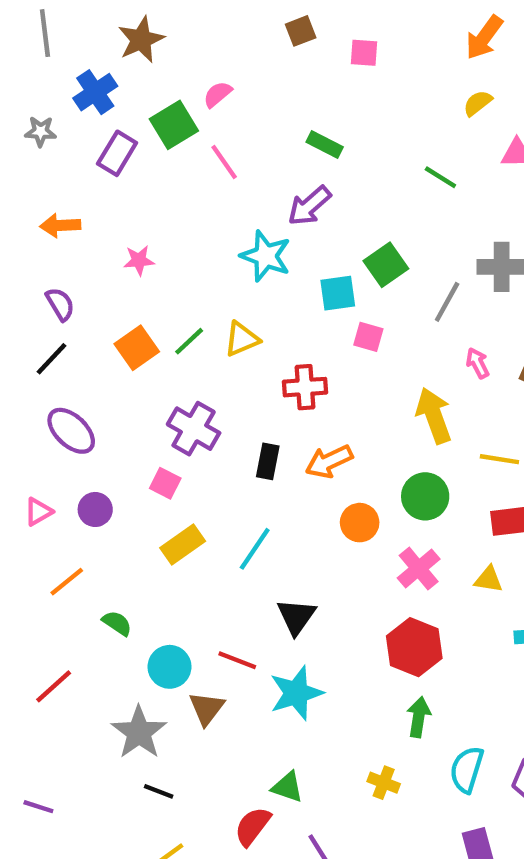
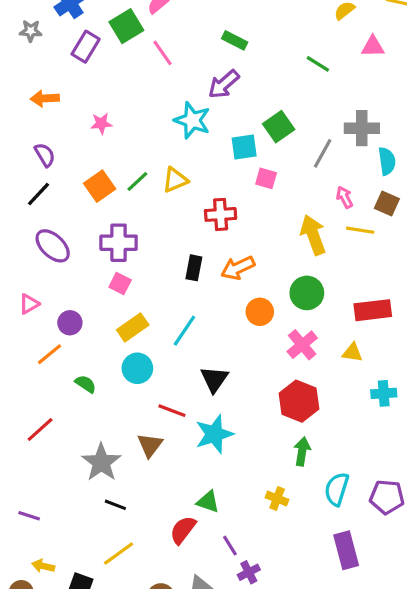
purple cross: (194, 429) -> (119, 243), moved, turned -30
yellow line: (499, 459) -> (360, 230), moved
purple circle: (95, 509) -> (70, 323), moved
cyan circle: (170, 667) -> (137, 368), moved

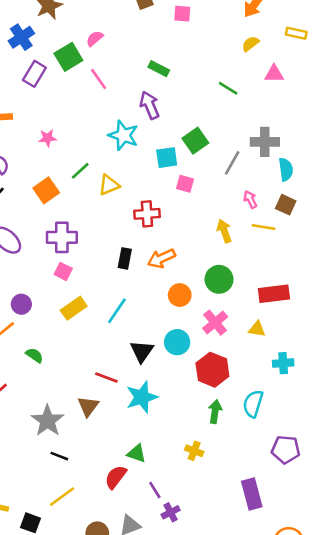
purple arrow: (224, 84) -> (150, 105), turned 108
green line: (137, 182) -> (80, 171), moved
yellow arrow: (313, 235) -> (224, 231), size x0.7
cyan circle: (137, 368) -> (177, 342), moved
cyan semicircle: (337, 489) -> (253, 404), moved

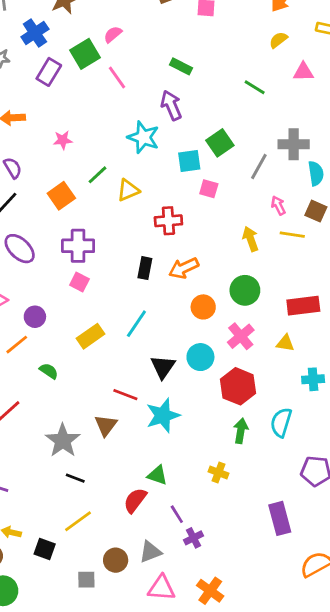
yellow rectangle: (74, 308) -> (91, 336), moved

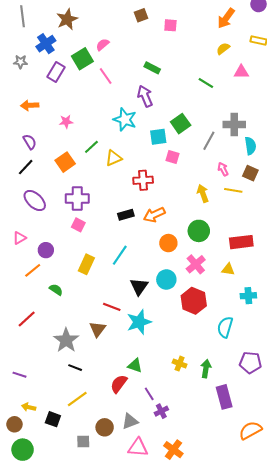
black rectangle: (145, 268) -> (126, 215), turned 63
yellow rectangle: (91, 336) -> (86, 264), turned -30
green arrow: (241, 431) -> (206, 369), moved

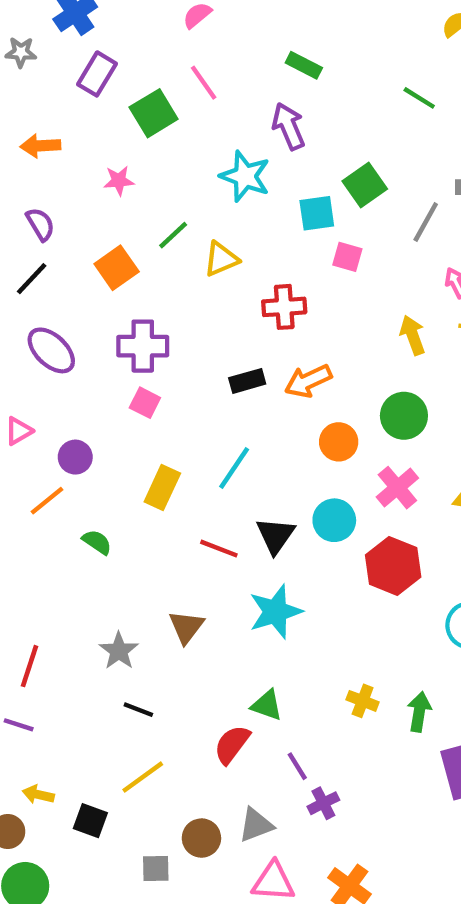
green square: (82, 59) -> (154, 113), moved
red line: (112, 307) -> (219, 549), moved
red line: (27, 319) -> (30, 666), moved, turned -30
gray star: (66, 340) -> (119, 651), size x0.7

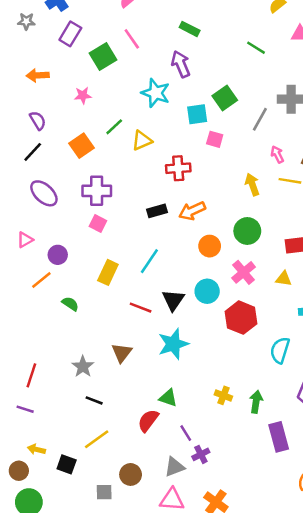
gray triangle: (256, 825) -> (174, 467), moved

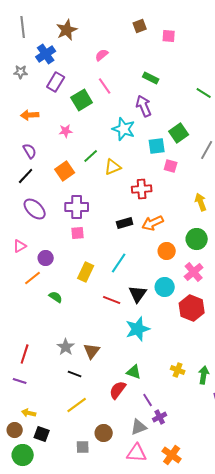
pink square: (98, 223) -> (78, 233), turned -32
brown triangle: (122, 353) -> (92, 351), moved
black square: (67, 464) -> (42, 434), moved

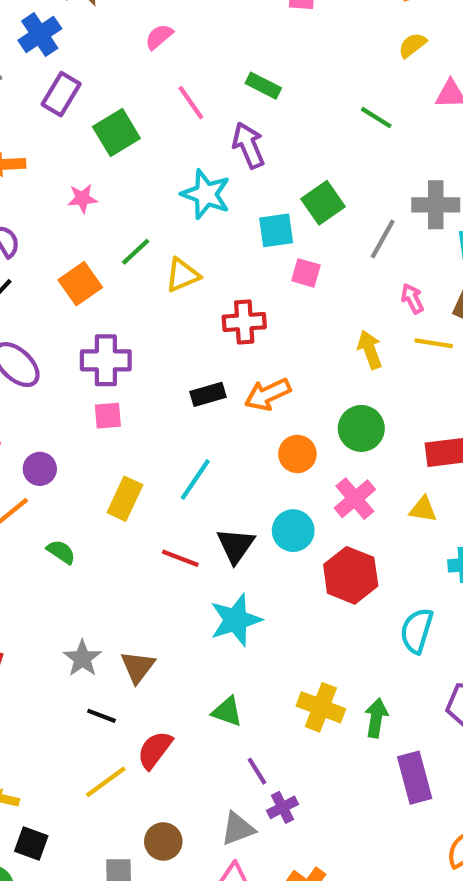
pink line: (105, 86) -> (191, 103), moved
yellow cross: (178, 370) -> (321, 707), size x1.5
red semicircle: (118, 390) -> (155, 750), moved

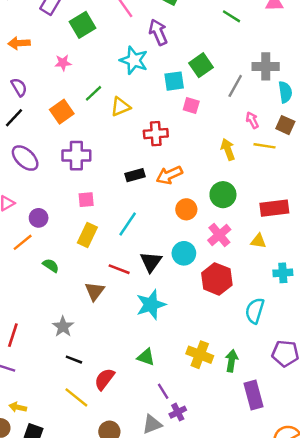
pink square: (108, 416) -> (86, 200), moved
brown triangle: (138, 667) -> (95, 291), moved
yellow line: (106, 782) -> (76, 397), turned 75

